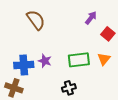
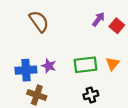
red square: (108, 34) -> (117, 26), moved
brown cross: (14, 88) -> (37, 95), moved
black cross: (69, 88) -> (91, 95), moved

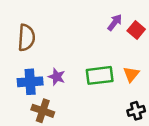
brown semicircle: (39, 21) -> (26, 38), moved, turned 40
black cross: (91, 95) -> (136, 111), moved

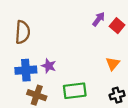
green rectangle: (100, 75) -> (75, 91), moved

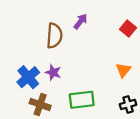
purple arrow: (99, 19) -> (81, 21), moved
brown semicircle: (23, 32) -> (54, 36), moved
blue cross: (26, 70) -> (28, 77), turned -36

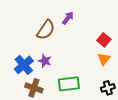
red square: (128, 28) -> (104, 40), moved
brown semicircle: (54, 36) -> (46, 30), turned 30

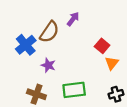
red square: (104, 40) -> (102, 46), moved
blue cross: (24, 65) -> (26, 45), moved

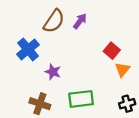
brown semicircle: (49, 32) -> (54, 21), moved

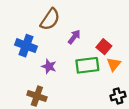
purple arrow: (80, 21) -> (74, 37), moved
blue cross: (28, 49) -> (26, 46), turned -30
green rectangle: (81, 99) -> (87, 65), moved

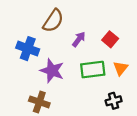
red square: (104, 47) -> (110, 39), moved
purple star: (49, 66) -> (52, 71), size x1.5
black cross: (118, 96) -> (114, 101), moved

